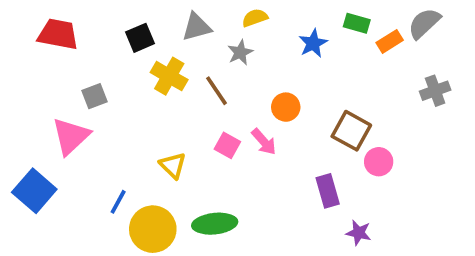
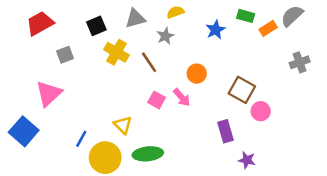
red trapezoid: (58, 34) -> (40, 23), turned -40
gray square: (94, 96) -> (65, 55), moved
yellow triangle: (173, 165) -> (123, 125), moved

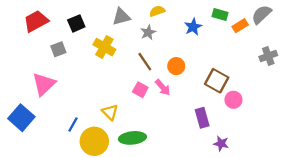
black square: (96, 26) -> (76, 23), moved
brown line: (149, 62) -> (145, 62), moved

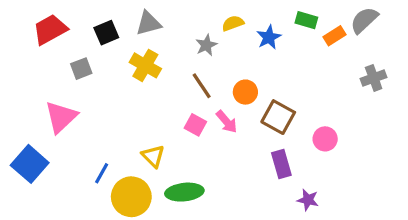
yellow semicircle: (157, 11) -> (233, 23), moved
gray triangle: (121, 17) -> (148, 23), moved
brown square: (217, 81) -> (278, 117), moved

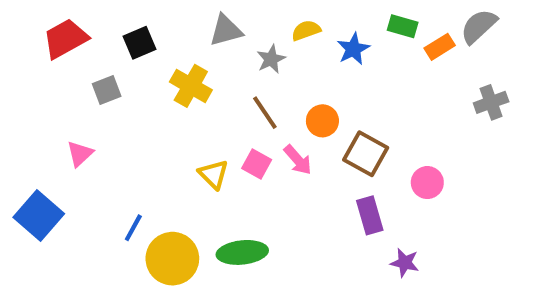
gray triangle: (148, 23) -> (226, 30), moved
pink triangle: (61, 117) -> (80, 154), size x0.6
yellow triangle: (153, 156) -> (213, 174), moved

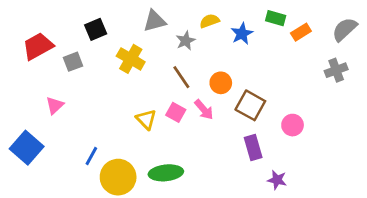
gray semicircle: (479, 26) -> (345, 29), moved
red trapezoid: (65, 39) -> (38, 46), moved

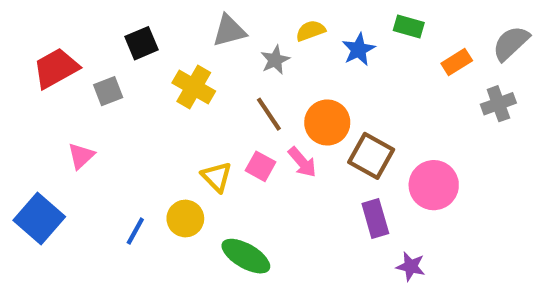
orange rectangle: (301, 32) -> (457, 62), moved
orange circle: (221, 83) -> (327, 122), size x1.4
pink circle: (293, 125) -> (434, 185), size x1.5
green ellipse: (166, 173) -> (246, 256), turned 36
yellow circle: (118, 177) -> (185, 219), moved, size x0.7

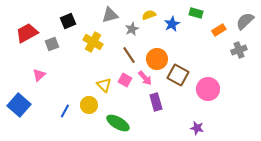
purple rectangle: (375, 219) -> (156, 102), moved

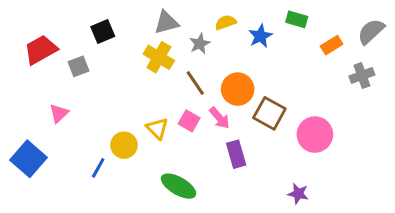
yellow cross: (93, 42) -> (159, 57), moved
yellow circle: (89, 105) -> (124, 145), moved

